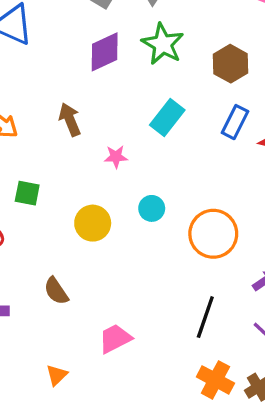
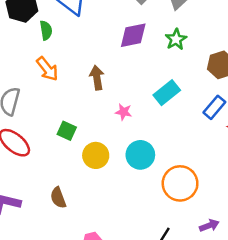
green star: (163, 44) -> (176, 39), size x0.7
green square: (27, 193) -> (67, 131), moved
cyan circle: (152, 208) -> (140, 155), size x1.5

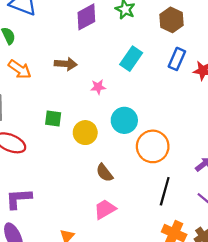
brown arrow: (97, 78) -> (66, 64), turned 120
orange circle: (180, 183) -> (153, 146), moved
brown semicircle: (58, 198) -> (105, 173), moved

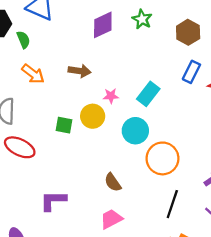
cyan rectangle: (131, 59) -> (148, 94), moved
yellow circle: (85, 133) -> (93, 116), moved
purple L-shape: (19, 199) -> (53, 201), moved

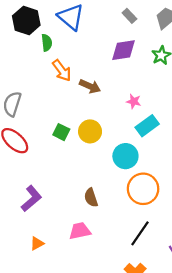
orange arrow: (33, 74) -> (62, 71), moved
pink star: (111, 96) -> (134, 101), moved
purple L-shape: (53, 201) -> (31, 199), turned 124

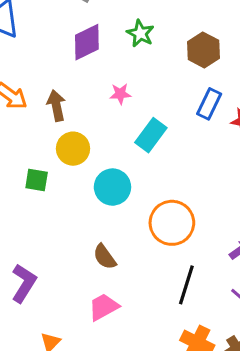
brown arrow: (90, 86) -> (56, 106), turned -108
pink star: (134, 101) -> (120, 94), moved
yellow circle: (90, 131) -> (73, 149), moved
cyan circle: (125, 156) -> (112, 187), moved

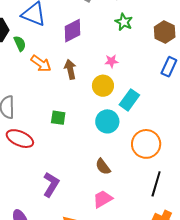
purple diamond: (87, 42) -> (73, 31), moved
cyan rectangle: (151, 135) -> (129, 100), moved
yellow circle: (73, 149) -> (103, 86), moved

